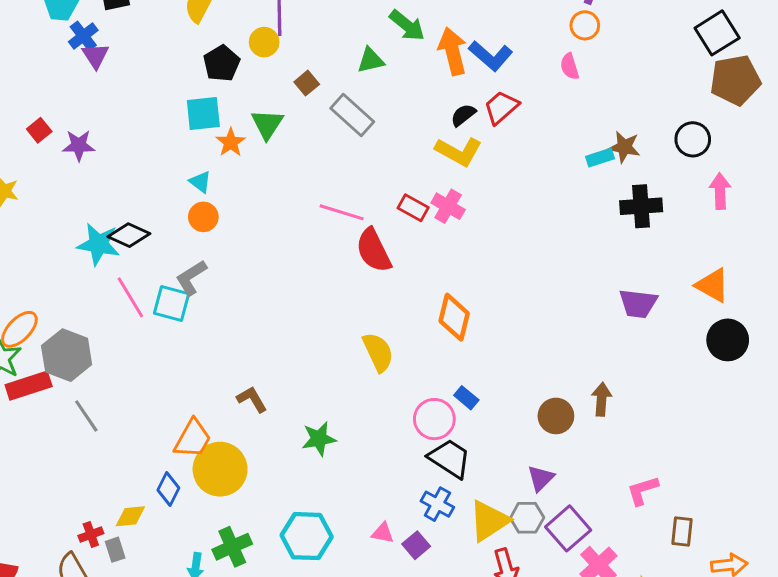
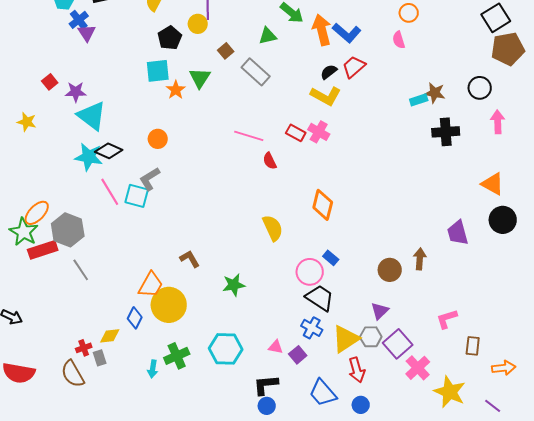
cyan triangle: (200, 182) -> (92, 116), moved, size x2.0
red semicircle: (374, 250) -> (270, 161), size x0.6
purple trapezoid: (638, 304) -> (458, 233), moved, turned 68

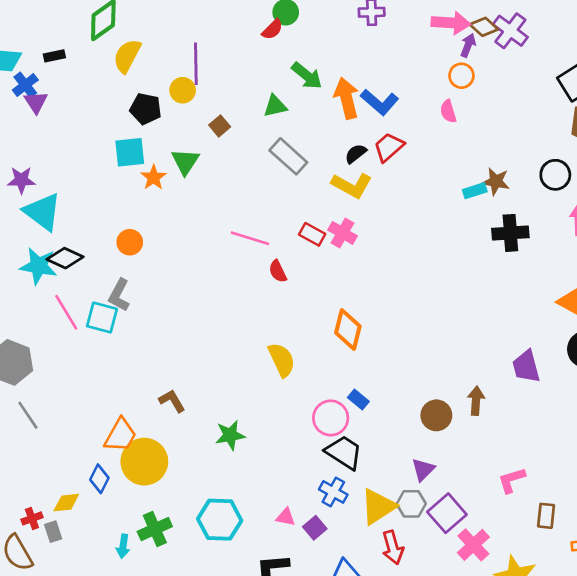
black pentagon: (170, 38) -> (146, 109), turned -30
gray rectangle: (256, 72) -> (288, 156), moved
gray L-shape: (150, 179) -> (119, 295), turned -30

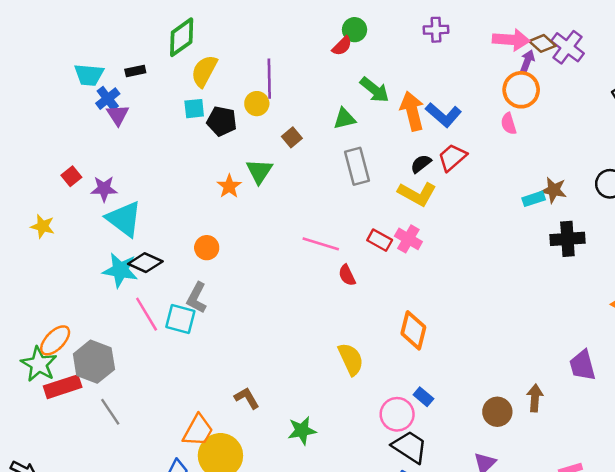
orange circle: (461, 76) -> (521, 90), size x1.5
cyan square: (130, 152) -> (194, 109), moved, size x0.7
gray rectangle: (288, 156) -> (357, 166), turned 33

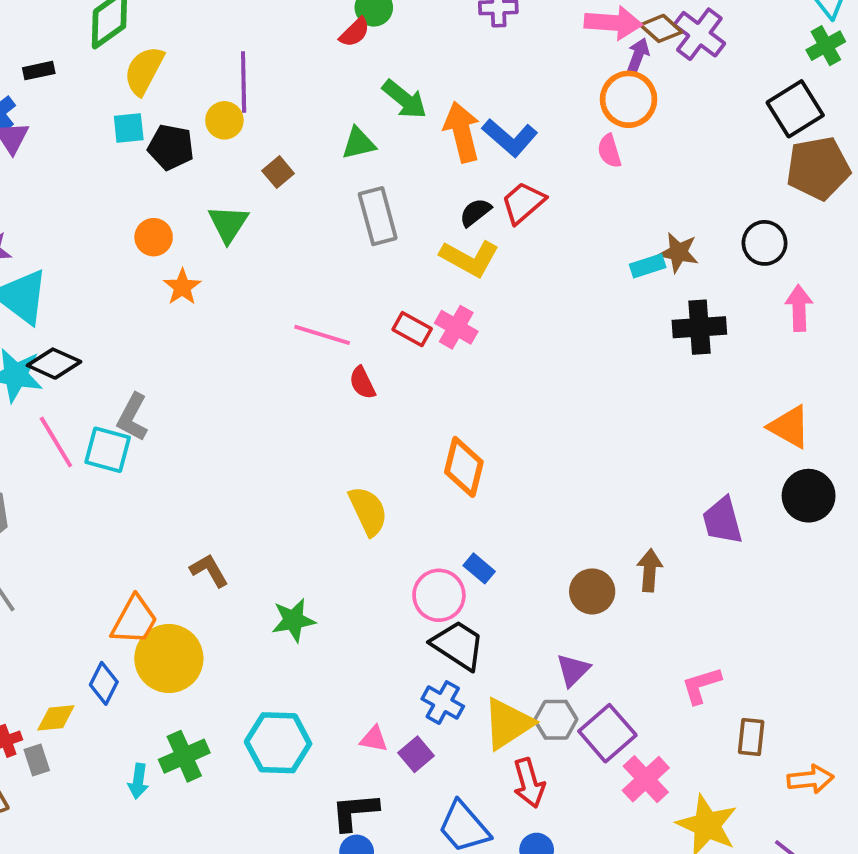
orange star: (229, 186) -> (182, 287), moved
orange circle: (207, 248) -> (154, 237), moved

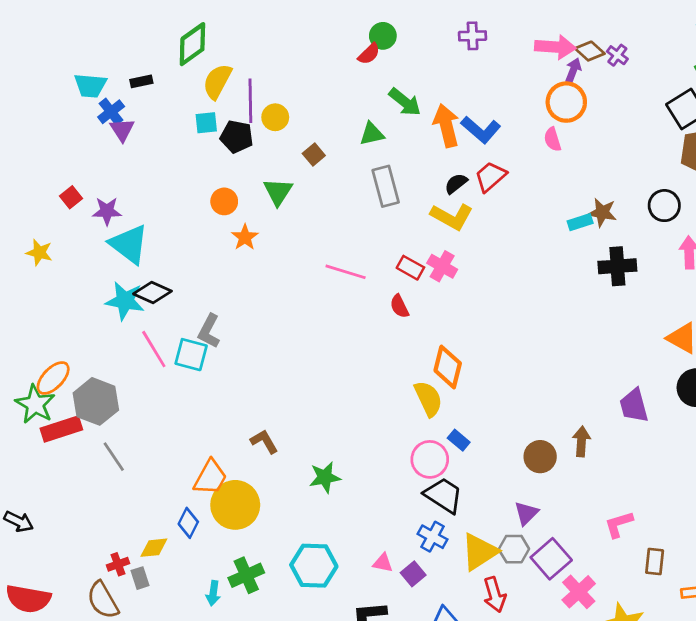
purple cross: (699, 34) -> (617, 55), size x0.6
purple line: (244, 82) -> (250, 101), moved
red semicircle: (362, 383) -> (399, 306), moved
yellow semicircle: (368, 511) -> (428, 399), moved

